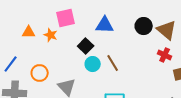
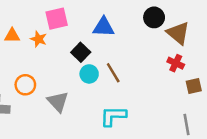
black circle: (144, 26) -> (154, 17), moved

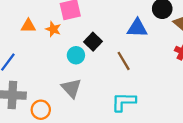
blue triangle: (104, 27) -> (137, 28), moved
cyan circle: (89, 74) -> (76, 55), moved
orange circle: (25, 85) -> (41, 110), moved

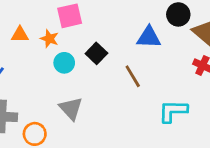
cyan circle: (76, 55) -> (64, 63), moved
cyan L-shape: (124, 102) -> (173, 111), moved

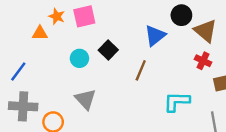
blue triangle: (149, 37) -> (155, 36), turned -40
orange star: (49, 39) -> (57, 16), moved
brown line: (133, 76) -> (141, 70), turned 54

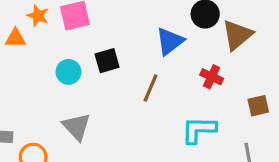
brown triangle: (205, 31) -> (237, 35), turned 40
black square: (108, 50) -> (107, 61), turned 30
red cross: (203, 61) -> (212, 77), moved

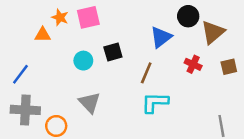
brown square: (258, 106) -> (229, 67), moved
cyan L-shape: (199, 130) -> (155, 103), moved

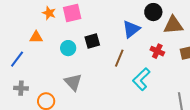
brown triangle: (213, 32) -> (173, 25), turned 35
orange triangle: (43, 35) -> (36, 37), moved
cyan L-shape: (155, 103) -> (141, 79), moved, turned -45
gray cross: (25, 110) -> (21, 88), size x0.6

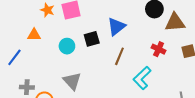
blue triangle: (131, 29) -> (116, 27), moved
gray cross: (21, 88) -> (27, 87), moved

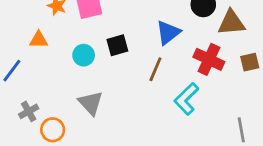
blue triangle: (116, 27) -> (168, 33), moved
red cross: (159, 49) -> (209, 59), size x1.5
gray cross: (27, 87) -> (29, 111), turned -32

